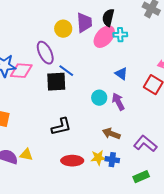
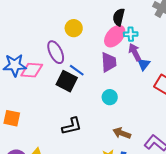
purple trapezoid: (84, 23) -> (109, 62), moved
blue triangle: (121, 74) -> (144, 64), moved, turned 32
black square: (56, 82) -> (67, 81), turned 30
purple arrow: (118, 102) -> (135, 52), moved

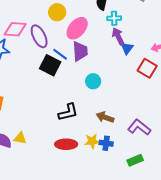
pink ellipse: (115, 36) -> (77, 28), moved
purple trapezoid: (109, 62) -> (80, 51), moved
pink diamond: (32, 70) -> (15, 29), moved
black L-shape: (72, 126) -> (68, 112), moved

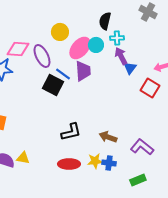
cyan circle: (93, 81) -> (96, 45), moved

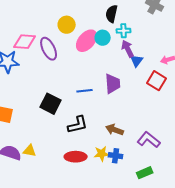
purple trapezoid: (83, 71) -> (113, 84), moved
blue line: (63, 74) -> (85, 91), moved, turned -42
black square: (53, 85) -> (51, 104), moved

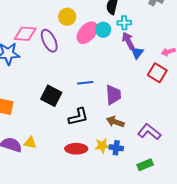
purple trapezoid: (113, 84) -> (113, 95), moved

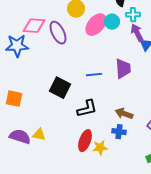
purple trapezoid: (113, 95) -> (123, 69), moved
yellow star: (102, 146) -> (100, 148), moved
blue cross: (116, 148) -> (119, 132), moved
red ellipse: (76, 149) -> (85, 141), turned -70

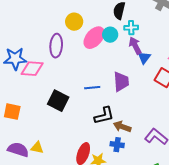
pink diamond: (34, 26) -> (32, 69), moved
purple ellipse: (58, 33) -> (56, 46), turned 30
black L-shape: (87, 109) -> (104, 116), moved

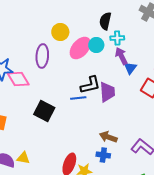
pink diamond: (32, 69) -> (18, 79), turned 55
black L-shape: (104, 116) -> (90, 85), moved

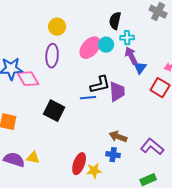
yellow circle: (60, 32) -> (57, 27), moved

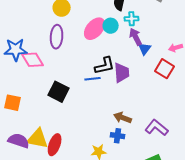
yellow triangle: (33, 158) -> (38, 139), size x1.6
red ellipse: (79, 164) -> (55, 145), moved

